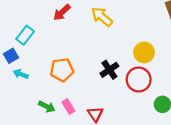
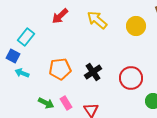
yellow circle: (144, 52) -> (136, 26), moved
blue square: (11, 56) -> (13, 56), turned -32
black cross: (109, 70) -> (93, 72), moved

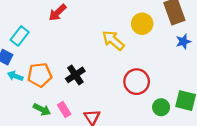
yellow arrow: (97, 20) -> (113, 40), moved
orange pentagon: (60, 69) -> (40, 75), moved
black cross: (93, 72) -> (75, 75), moved

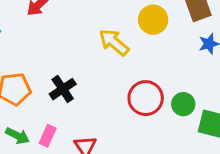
green circle: (161, 107) -> (183, 104), moved
pink rectangle: (64, 109) -> (48, 136), turned 56

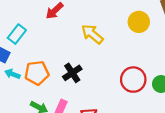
yellow arrow: (114, 42) -> (92, 34), moved

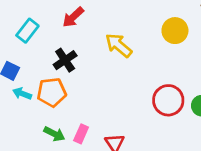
cyan rectangle: (17, 34) -> (27, 31), moved
black cross: (72, 73) -> (65, 60), moved

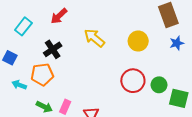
yellow circle: (175, 31) -> (138, 41), moved
cyan arrow: (22, 94) -> (19, 85), moved

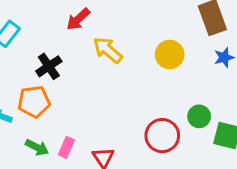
red arrow: (59, 16) -> (78, 19), moved
red circle: (133, 81) -> (162, 136), moved

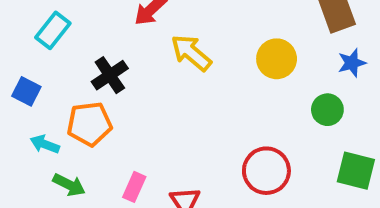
green circle: (199, 116) -> (327, 110), moved
green arrow: (37, 147) -> (69, 185), moved

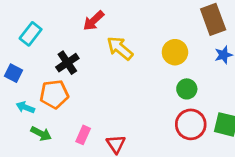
green circle: (327, 110) -> (187, 89), moved
red circle: (266, 171) -> (191, 124), moved

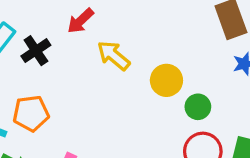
yellow circle: (175, 52) -> (166, 80), moved
black cross: (67, 63) -> (36, 51), moved

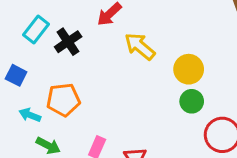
green circle: (198, 107) -> (192, 101), moved

